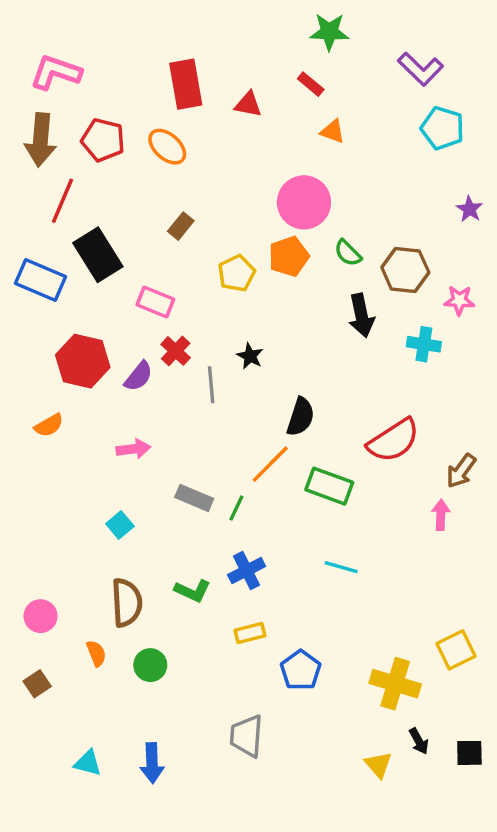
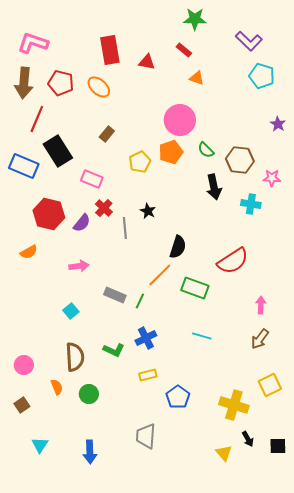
brown arrow: (461, 471) -> (260, 339), moved
cyan triangle: (88, 763) -> (40, 445), moved, turned 48

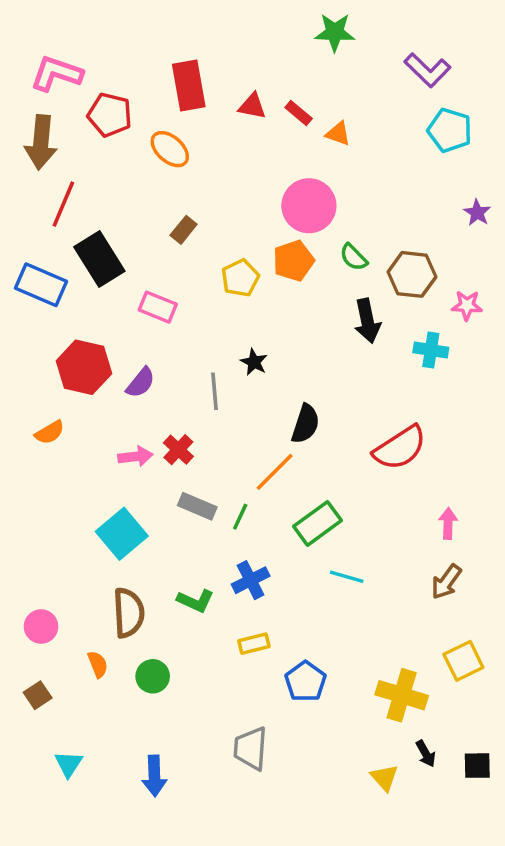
red rectangle: (184, 50) -> (299, 113), moved
red pentagon: (61, 83) -> (110, 115), moved
red cross: (104, 208) -> (178, 450), moved
green rectangle: (195, 288) -> (317, 523), moved, turned -56
cyan square: (71, 311) -> (122, 534), size x1.8

